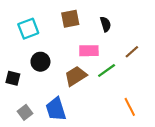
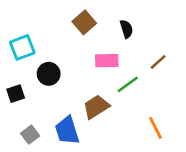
brown square: (70, 19) -> (84, 22), turned -30
cyan square: (28, 29) -> (22, 47), moved
brown trapezoid: (76, 76) -> (96, 107), moved
black square: (13, 78) -> (16, 94), turned -32

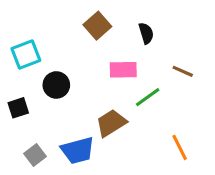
brown line: (158, 62) -> (183, 71), turned 66
blue trapezoid: (67, 131) -> (78, 150), turned -88

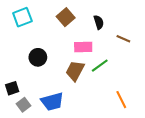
cyan square: (26, 55) -> (22, 17), moved
brown line: (183, 71) -> (123, 39), moved
black square: (18, 108) -> (12, 88), moved
brown trapezoid: (111, 123) -> (75, 71), moved, turned -30

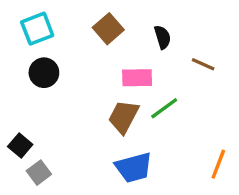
black circle: (38, 57) -> (44, 73), moved
black square: (12, 88) -> (20, 146), turned -32
orange line: (121, 100) -> (218, 164), moved, turned 48
blue trapezoid: (52, 102) -> (134, 168), moved

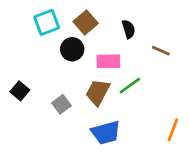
cyan square: (37, 29) -> (47, 22), moved
black circle: (44, 73) -> (72, 49), moved
black square: (20, 146) -> (20, 91), moved
gray square: (39, 173) -> (61, 104), moved

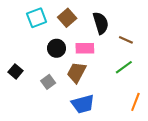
black semicircle: (129, 29) -> (101, 23), size x1.5
black circle: (72, 49) -> (57, 48), moved
green line: (130, 86) -> (124, 67), moved

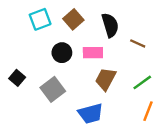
green line: (124, 67) -> (142, 82), moved
brown trapezoid: (77, 72) -> (106, 79), moved
gray square: (48, 82) -> (53, 89), size x1.5

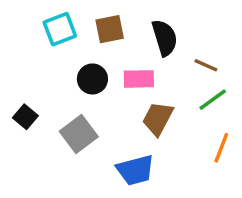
brown square: (73, 19) -> (110, 29), turned 30
green line: (142, 82) -> (213, 100), moved
orange line: (148, 111) -> (221, 148), moved

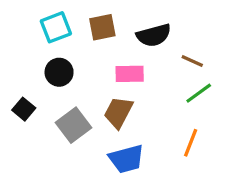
black semicircle: (165, 38) -> (154, 35), turned 92
black circle: (92, 79) -> (59, 72), moved
brown trapezoid: (158, 119) -> (118, 112), moved
orange line: (221, 148) -> (191, 143), moved

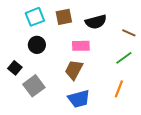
brown line: (192, 61) -> (129, 33), moved
gray square: (73, 125) -> (34, 86), moved

